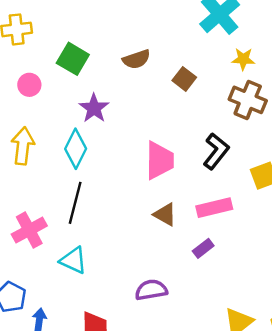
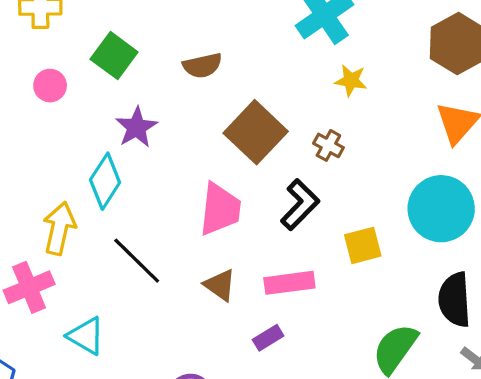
brown square: (184, 79) -> (256, 132), moved, size x1.8
brown cross: (248, 100) -> (328, 145), moved, size x0.6
yellow arrow: (23, 146) -> (59, 228), moved
black line: (75, 203) -> (137, 261), moved, turned -66

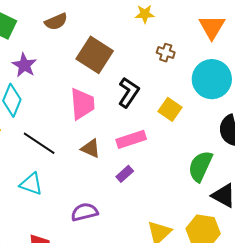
brown cross: (328, 145) -> (166, 53), moved
yellow square: (363, 245) -> (170, 109), turned -30
cyan triangle: (86, 336) -> (31, 184), moved

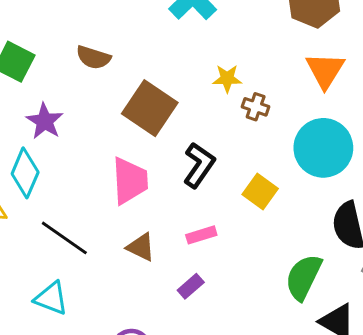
yellow star: (145, 14) -> (227, 79), moved
brown semicircle: (56, 22) -> (93, 57), turned 40
pink rectangle: (131, 139) -> (201, 235), size x0.7

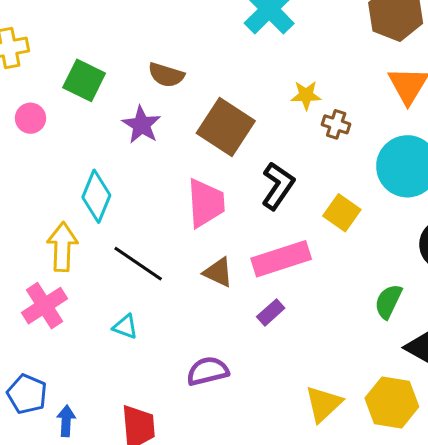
purple star: (45, 121) -> (141, 125), moved
pink rectangle: (201, 235) -> (281, 259), size x1.8
green semicircle: (304, 277) -> (388, 301), size x0.7
cyan triangle: (51, 298) -> (125, 327), size x0.7

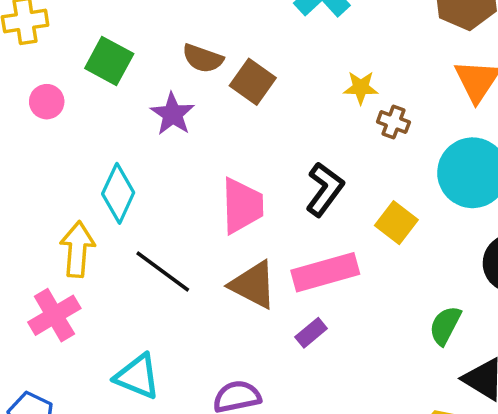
brown square: (226, 127) -> (253, 82), moved, size x0.7
brown triangle: (218, 272) -> (253, 285), size x1.4
cyan triangle: (125, 327) -> (137, 376), moved, size x1.6

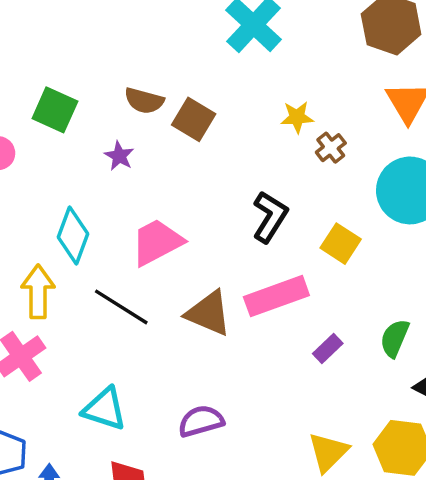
purple star: (172, 114) -> (119, 156), size x0.7
brown cross: (393, 122) -> (331, 148), turned 36
pink trapezoid: (242, 206) -> (157, 242), moved, turned -112
purple rectangle: (311, 333) -> (328, 349), moved

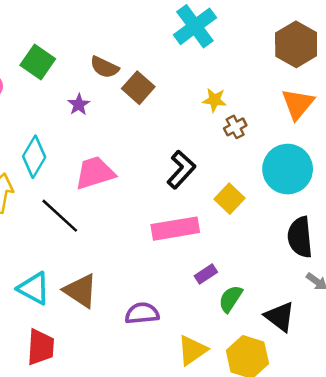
brown triangle: (209, 313) -> (81, 291), moved
green semicircle: (395, 338) -> (231, 299), moved
purple semicircle: (201, 421) -> (142, 313), moved

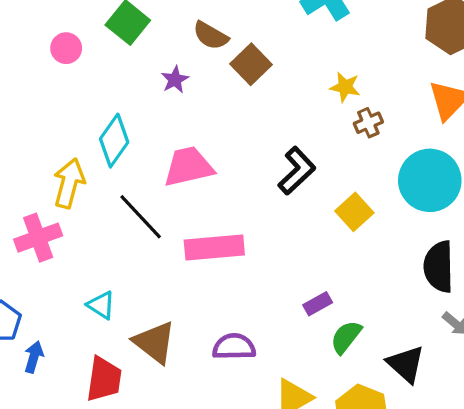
pink rectangle: (175, 229) -> (214, 248), moved
cyan triangle: (34, 288) -> (101, 305), size x0.7
brown triangle: (81, 291) -> (155, 342), moved

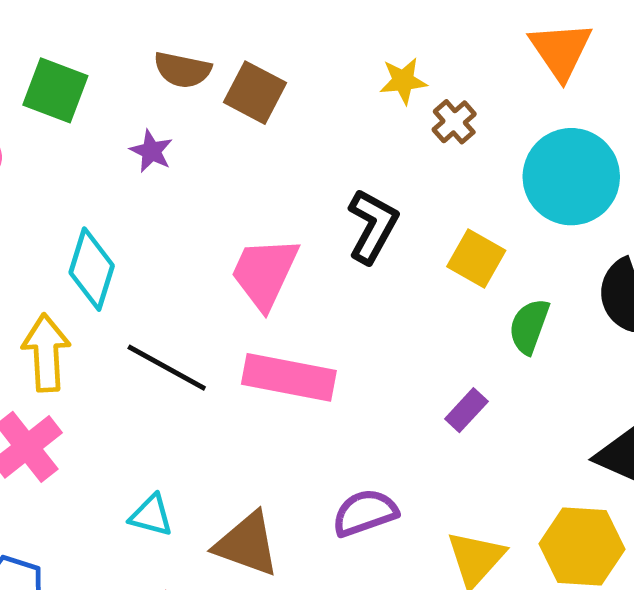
pink trapezoid: (189, 167) -> (265, 273), moved, turned -34
pink rectangle: (214, 248) -> (289, 377), turned 34
green semicircle: (346, 337) -> (529, 326), moved

